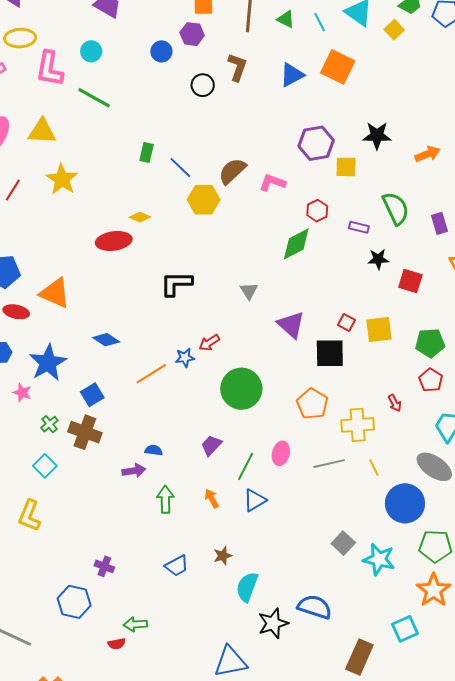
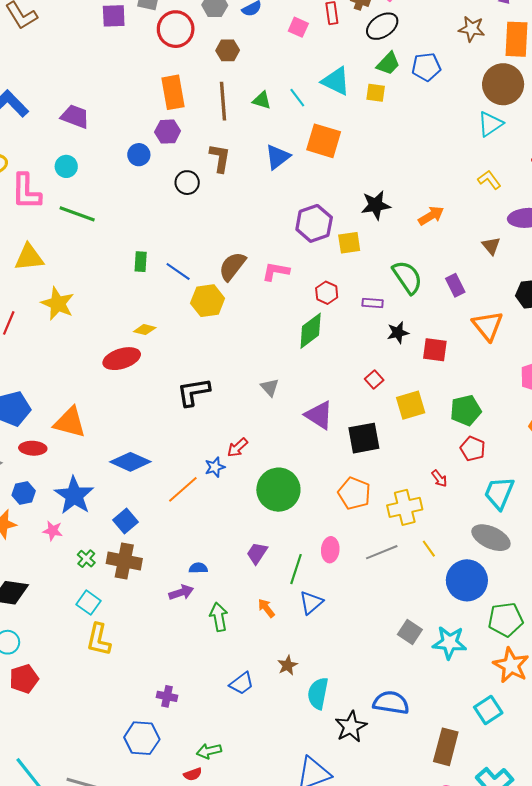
yellow square: (394, 30) -> (376, 93), turned -30
red square: (347, 323) -> (374, 379), moved, turned 30
blue diamond: (106, 340) -> (130, 462), size x1.4
yellow L-shape: (29, 516) -> (99, 640), moved

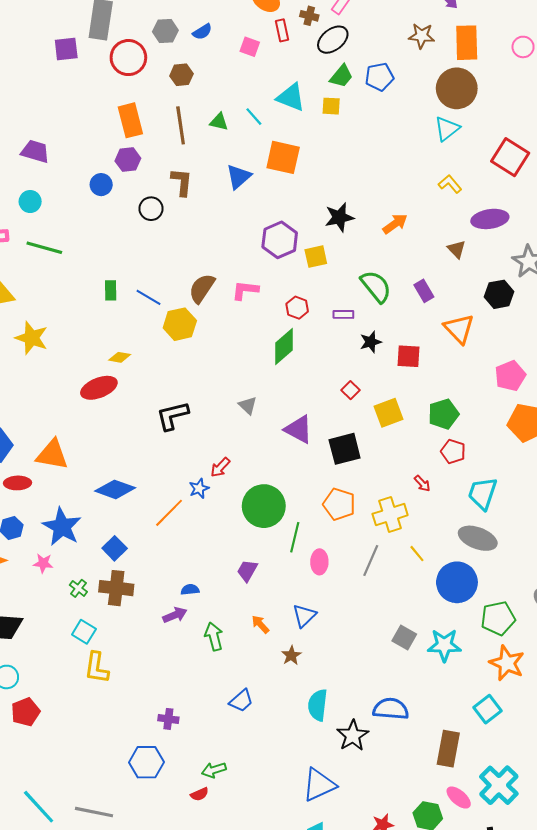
gray line: (382, 552) -> (371, 561), turned -40
green line: (296, 569) -> (295, 537), moved
brown star: (287, 665) -> (291, 655), moved

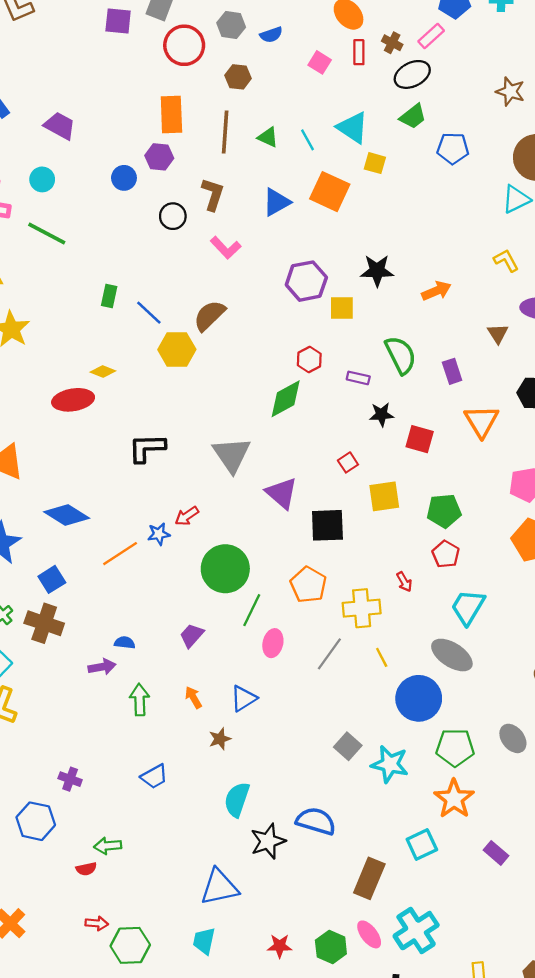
blue pentagon: (379, 77) -> (453, 148), moved
yellow square: (331, 106) -> (375, 163), moved
pink L-shape: (245, 290) -> (226, 248), moved, turned -152
gray triangle: (248, 405) -> (232, 455), size x1.8

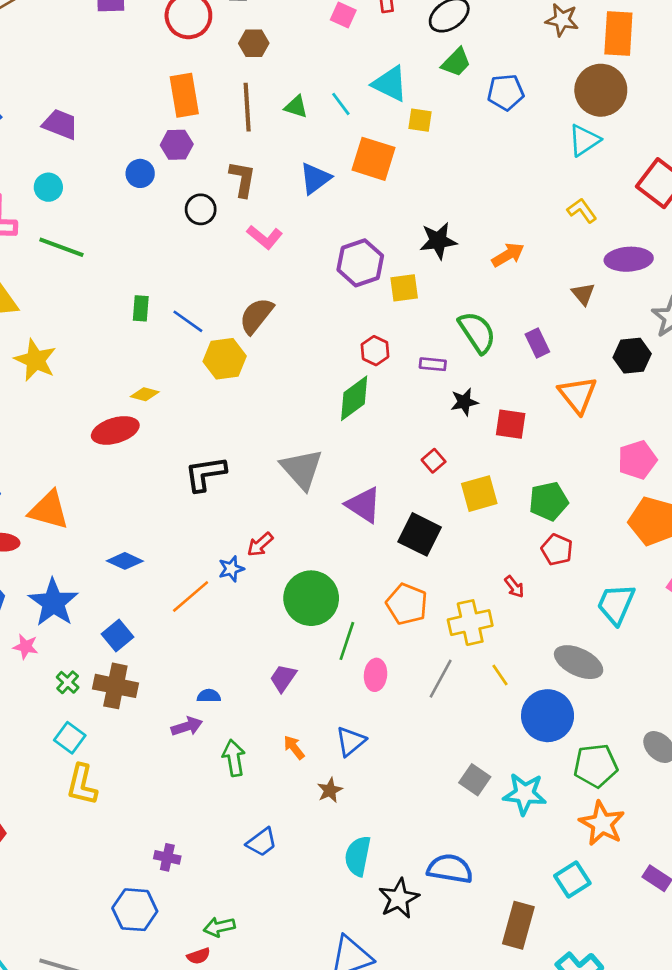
blue diamond: (67, 515) -> (125, 561), size x0.7
black square: (327, 525) -> (420, 534), turned 36
cyan trapezoid: (468, 607) -> (616, 604), moved

